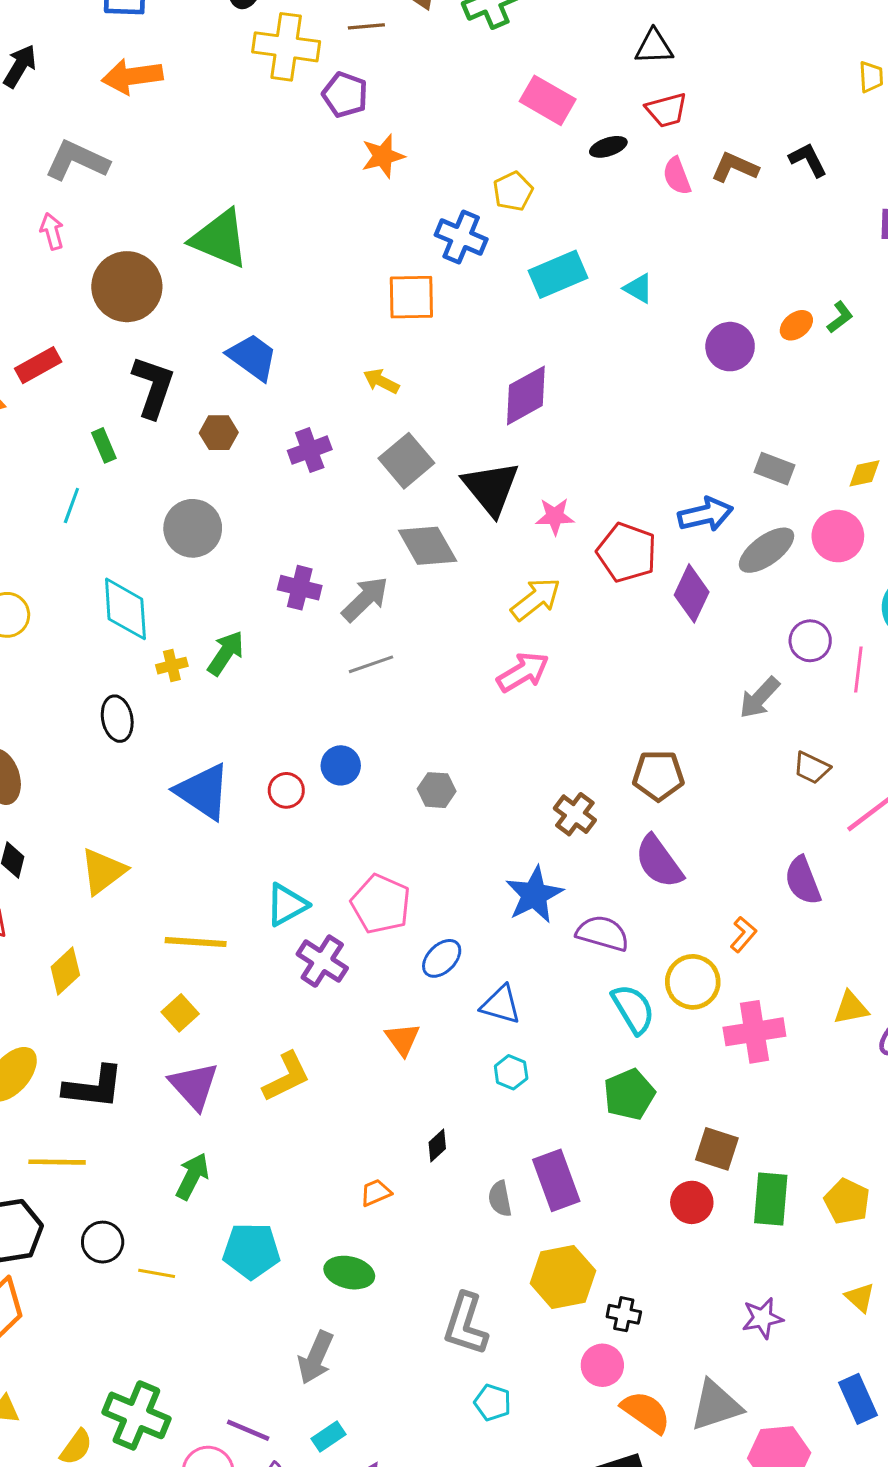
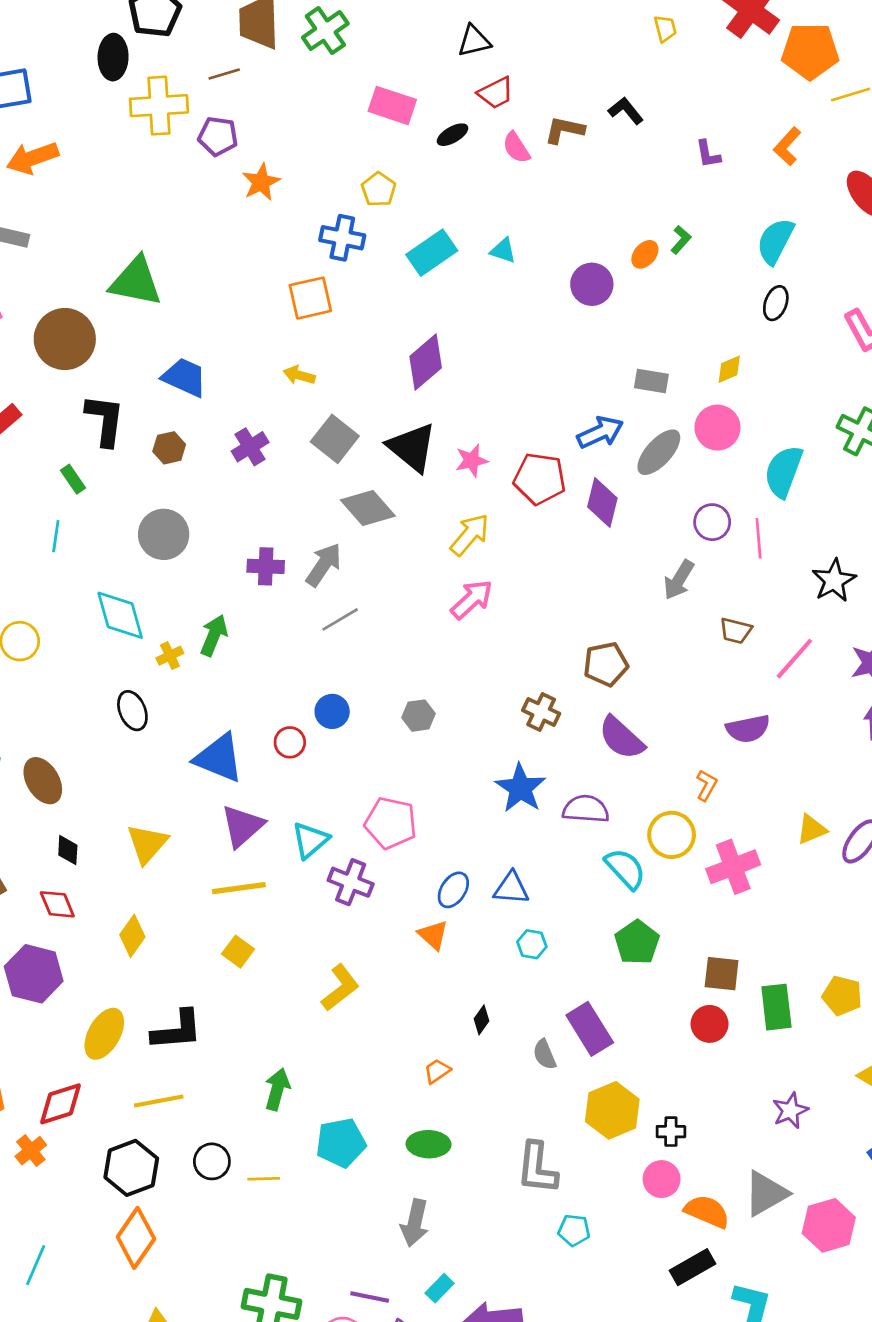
purple semicircle: (803, 881) -> (748, 729), turned -69
blue ellipse: (442, 958) -> (453, 890), moved
purple triangle: (194, 1086) -> (242, 826), moved, turned 42

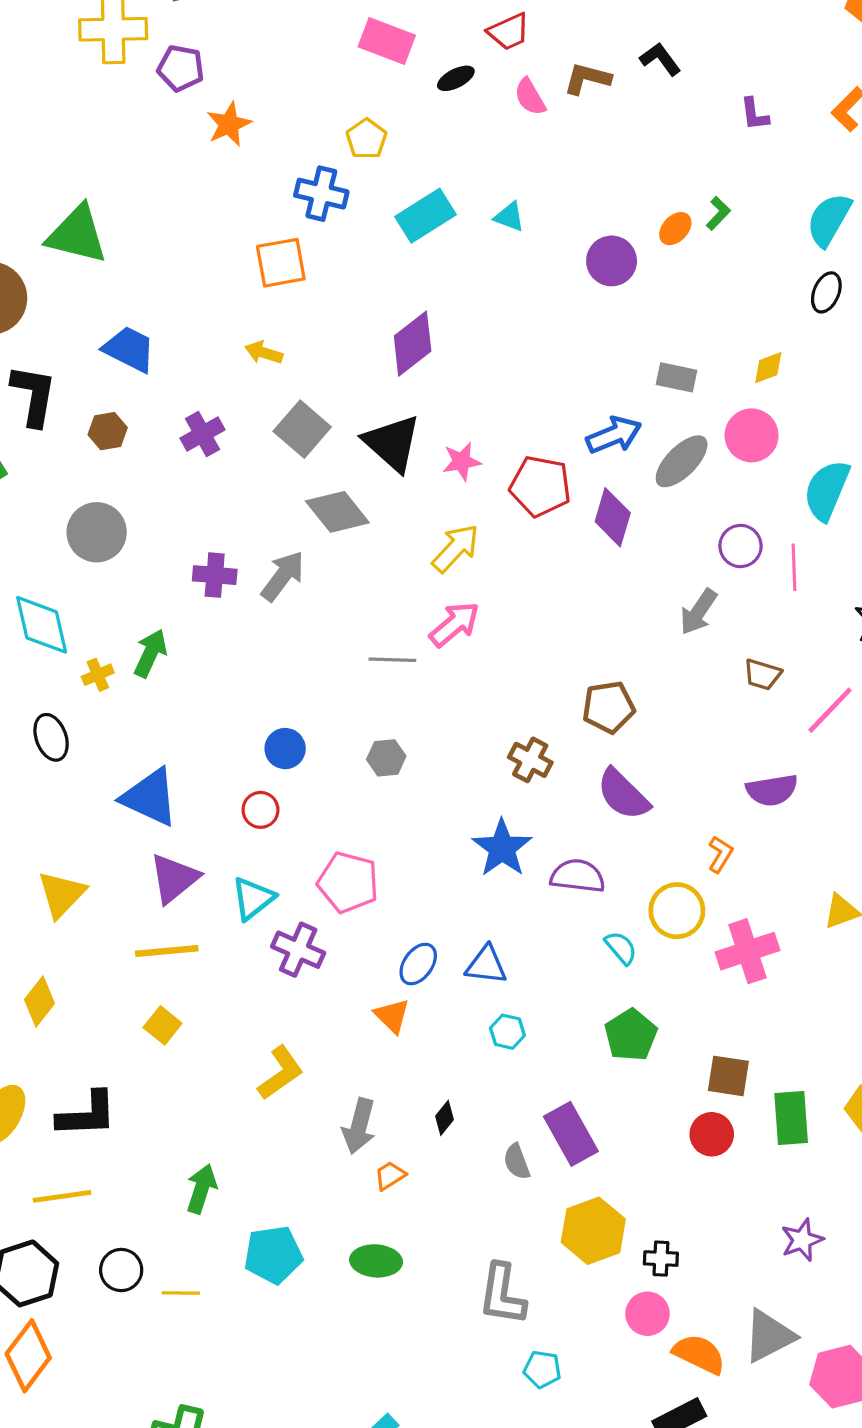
gray line: (340, 619) -> (392, 660), moved, turned 30
red circle: (290, 742) -> (260, 810), moved
cyan semicircle: (625, 869) -> (621, 948), size x0.7
gray arrow: (415, 1223) -> (359, 1126), moved

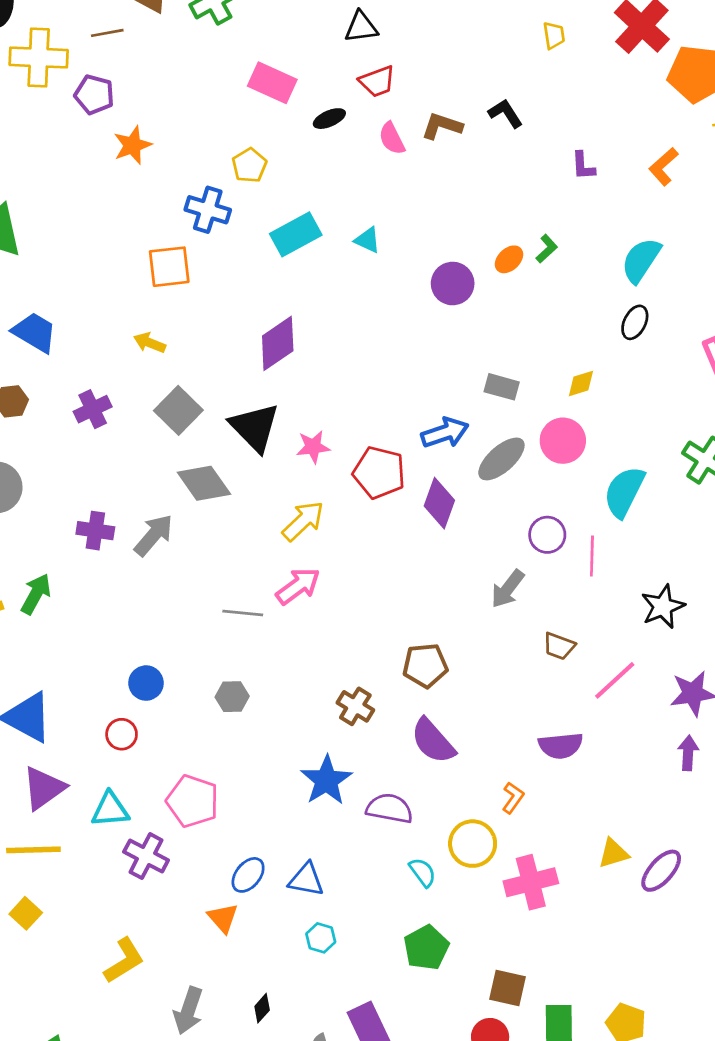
cyan triangle: (253, 898) -> (110, 810), turned 30

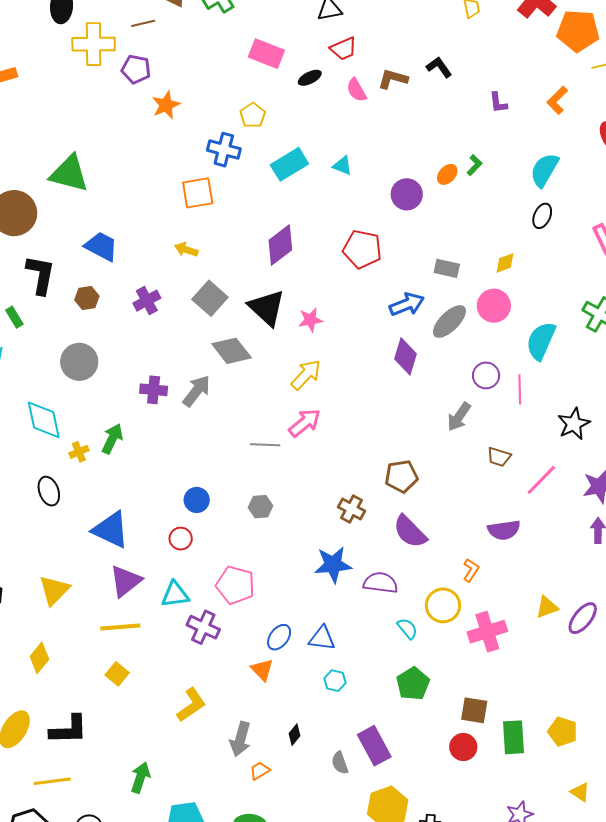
red pentagon: (379, 473) -> (362, 249), moved
blue star: (326, 780) -> (333, 565), turned 30

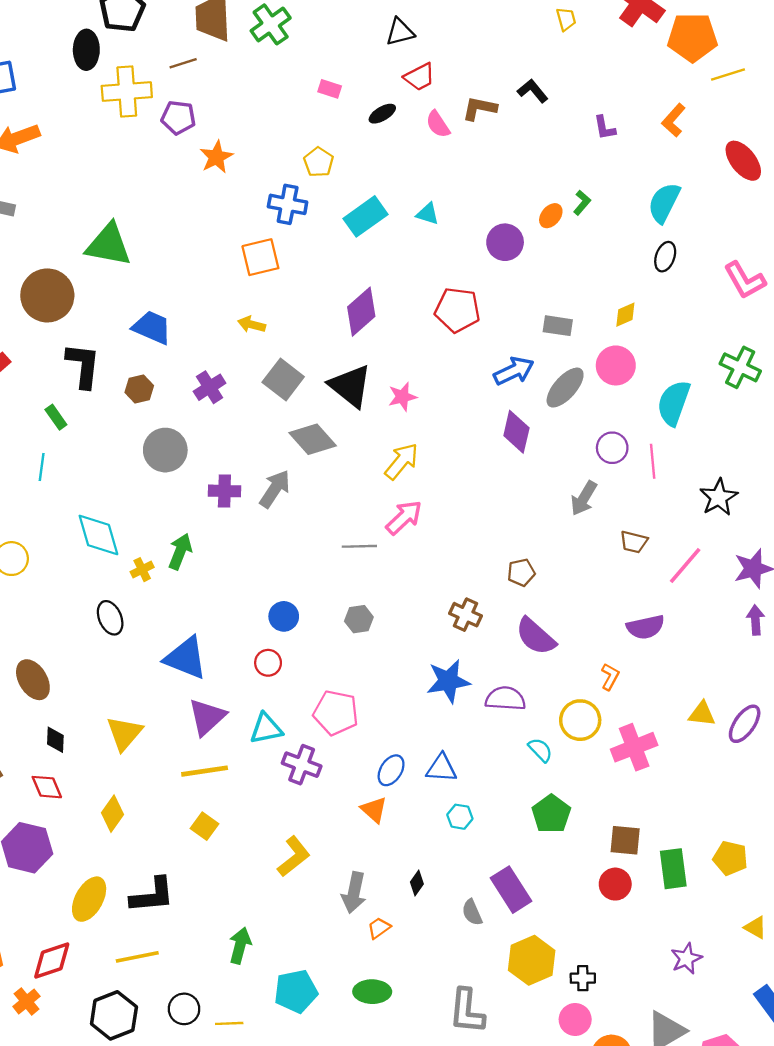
pink rectangle: (266, 54) -> (330, 89), size x0.6
gray circle: (79, 362) -> (165, 450), moved
brown pentagon: (401, 476) -> (521, 572), size x0.7
yellow triangle: (547, 607) -> (702, 714), turned 30

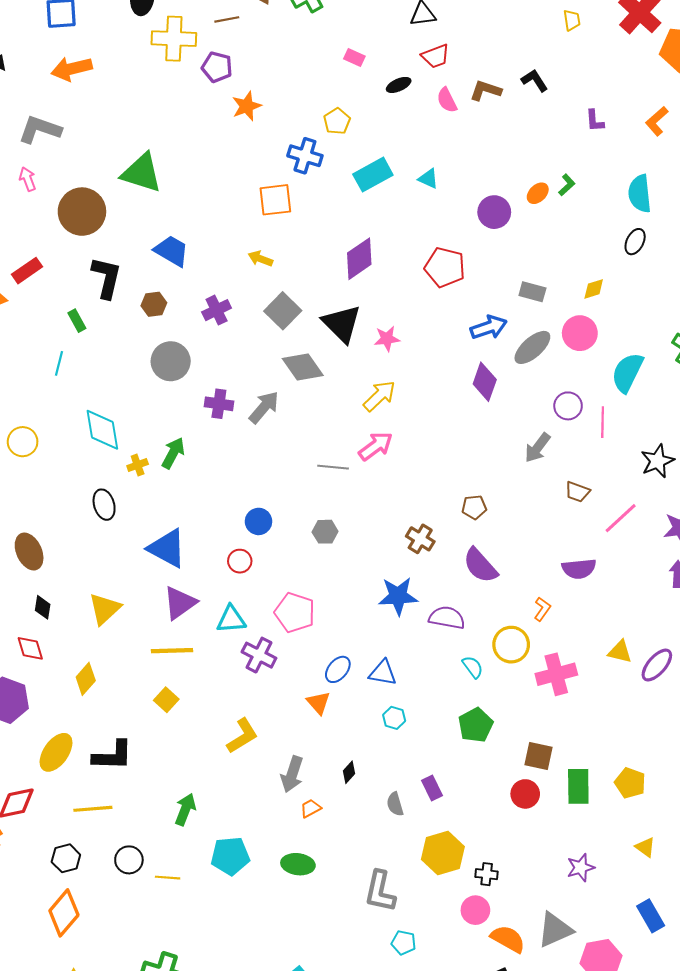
cyan semicircle: (664, 203) -> (640, 194), turned -39
purple rectangle: (511, 890) -> (432, 788), size x0.6
black hexagon: (114, 1015) -> (66, 858), size x0.7

